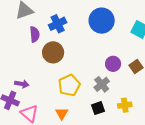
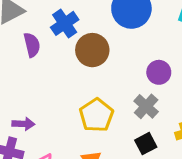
brown circle: (53, 52) -> (92, 50), moved

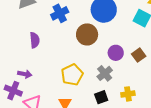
purple semicircle: (32, 45) -> (35, 40), moved
brown circle: (92, 50) -> (87, 34), moved

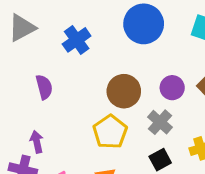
brown circle: (87, 34) -> (124, 91), moved
purple arrow: (25, 74) -> (37, 142), turned -104

